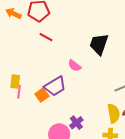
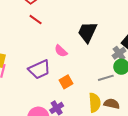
orange square: (42, 95) -> (66, 82), moved

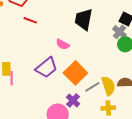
gray line: (106, 78) -> (92, 87), moved
orange square: (66, 82) -> (75, 73), size x1.6

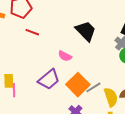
black trapezoid: (84, 19) -> (86, 31), turned 125
gray line: (92, 87) -> (93, 87), moved

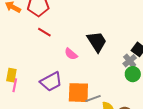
pink semicircle: (65, 56) -> (71, 54), moved
orange square: (78, 85) -> (78, 93), turned 35

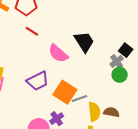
pink semicircle: (71, 54) -> (58, 53), size x1.5
orange square: (78, 93) -> (65, 92), turned 30

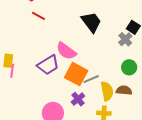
pink semicircle: (58, 53) -> (66, 51), moved
green circle: (120, 75) -> (129, 67), moved
purple cross: (57, 119) -> (78, 99), moved

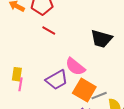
black trapezoid: (91, 22) -> (101, 39), turned 140

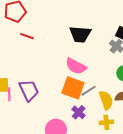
pink semicircle: (75, 67) -> (76, 66), moved
purple trapezoid: (57, 80) -> (29, 90), moved, turned -75

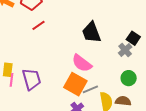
black trapezoid: (80, 34) -> (91, 32), turned 55
red line: (27, 36) -> (39, 25), turned -64

